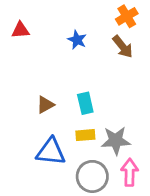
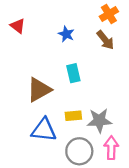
red triangle: (20, 30) -> (18, 26), turned 42
cyan rectangle: (85, 103) -> (73, 73), moved
brown triangle: (45, 105) -> (39, 90), size x1.6

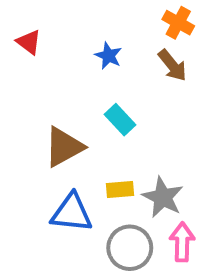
orange cross: (109, 14) -> (178, 23), turned -30
cyan rectangle: (73, 73) -> (120, 120), turned -30
gray star: (99, 120) -> (163, 197), turned 30

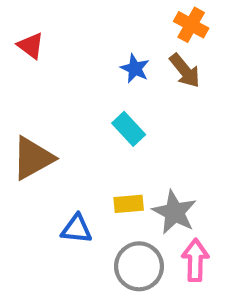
blue star: (108, 56) -> (135, 69), moved
brown triangle: (64, 147) -> (33, 158), moved
blue triangle: (72, 213) -> (77, 229), size x0.7

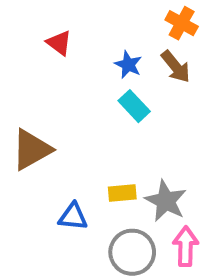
red triangle: (31, 46) -> (59, 43), moved
cyan rectangle: (129, 129) -> (134, 106), moved

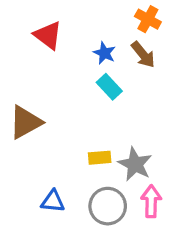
red triangle: (59, 43) -> (48, 35), size x1.4
blue triangle: (73, 217) -> (53, 201), moved

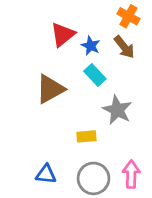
red triangle: (48, 35) -> (63, 34), moved, turned 44
brown triangle: (25, 122) -> (50, 89), moved
gray star: (135, 164) -> (117, 110), moved

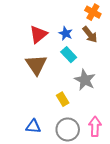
red triangle: (63, 34) -> (38, 34), moved
brown triangle: (50, 89) -> (36, 65), turned -35
yellow rectangle: (86, 136) -> (63, 99), turned 64

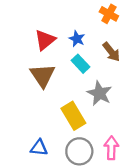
brown arrow: (90, 34) -> (111, 52), moved
yellow rectangle: (63, 99) -> (73, 116), size x1.6

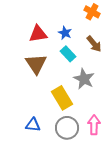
red triangle: (45, 40) -> (38, 34), turned 30

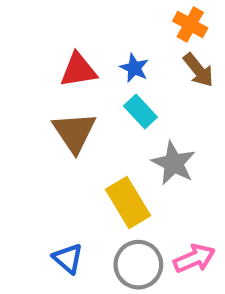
brown arrow: (94, 44) -> (198, 70), moved
blue triangle: (33, 125) -> (68, 258), turned 35
pink arrow: (94, 125) -> (194, 258), turned 66

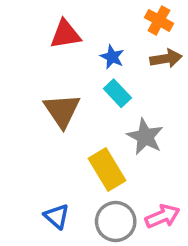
red triangle: (78, 70) -> (65, 34), moved
brown arrow: (198, 70) -> (166, 59), turned -60

